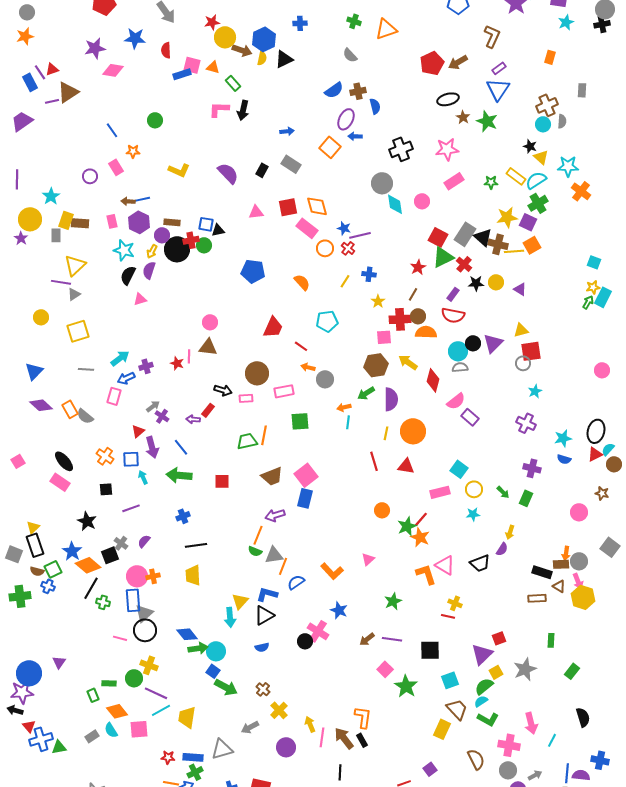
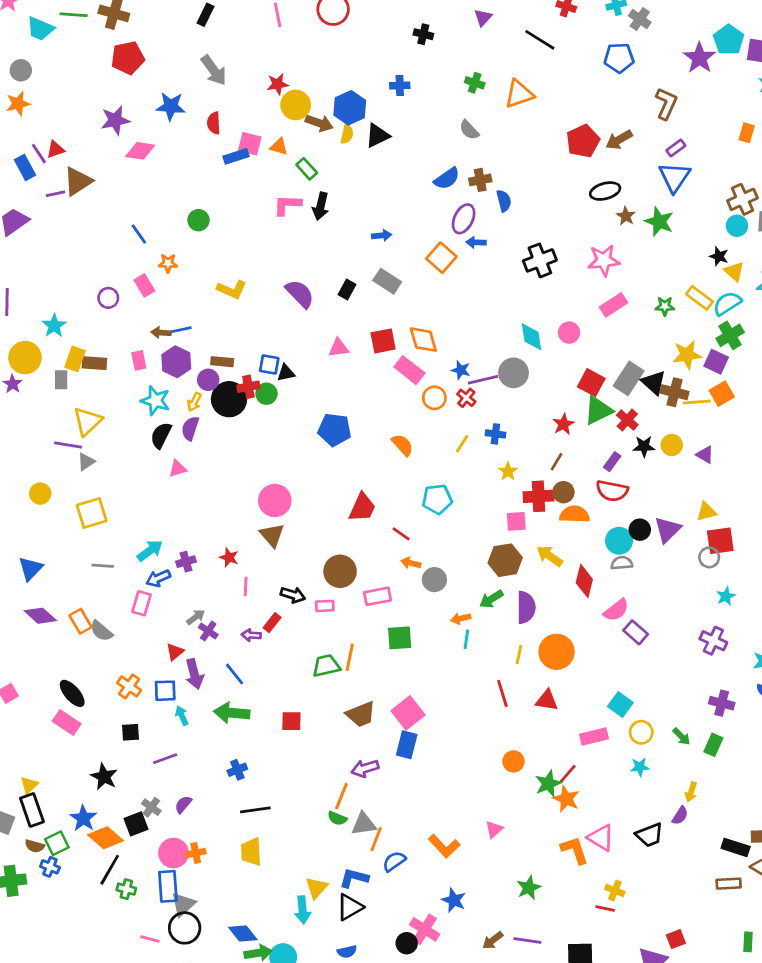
gray circle: (382, 183) -> (514, 373), moved
pink circle: (210, 322) -> (275, 501), size x1.5
brown triangle: (208, 347) -> (272, 535), turned 42
pink line: (189, 356) -> (246, 587), moved

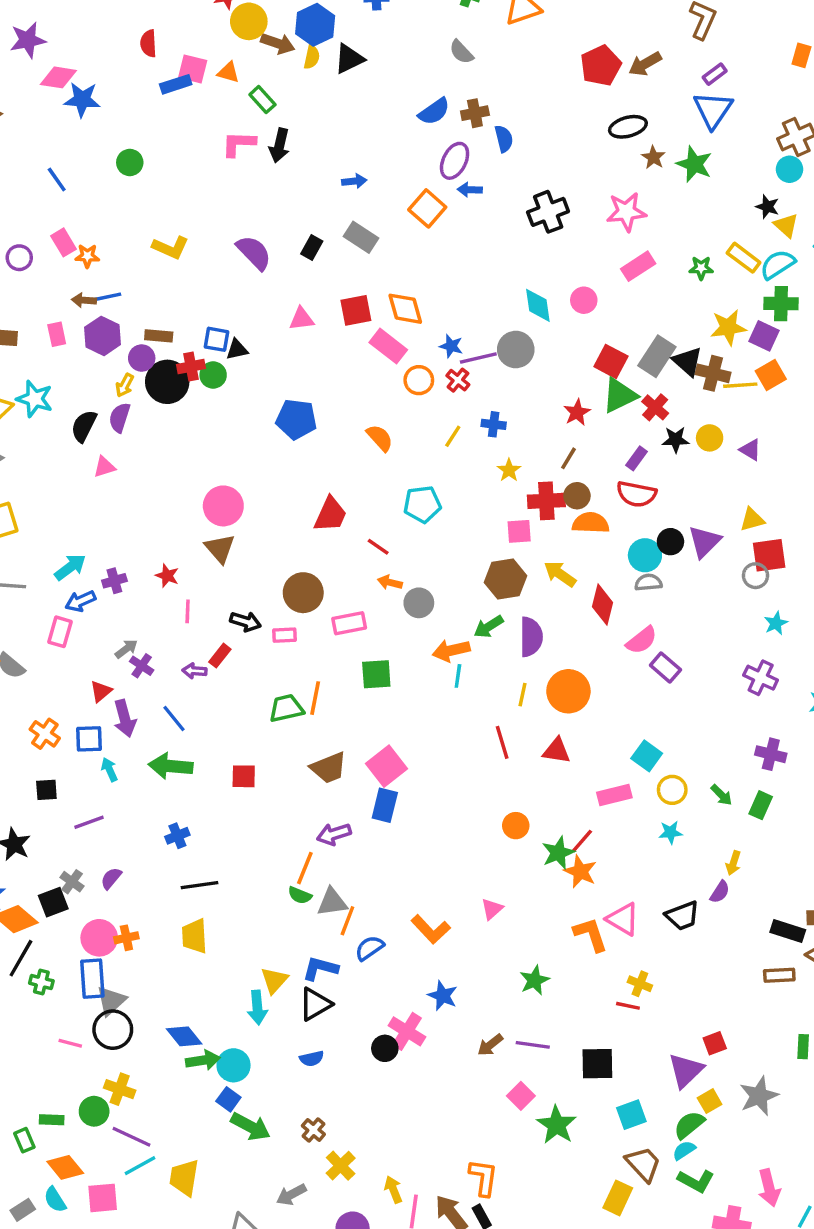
blue star: (171, 106) -> (82, 100), moved
orange star: (168, 263) -> (87, 256), moved
green cross: (730, 335) -> (781, 304), turned 32
cyan star: (155, 401) -> (35, 399), moved
orange arrow: (461, 618) -> (451, 650), size x1.5

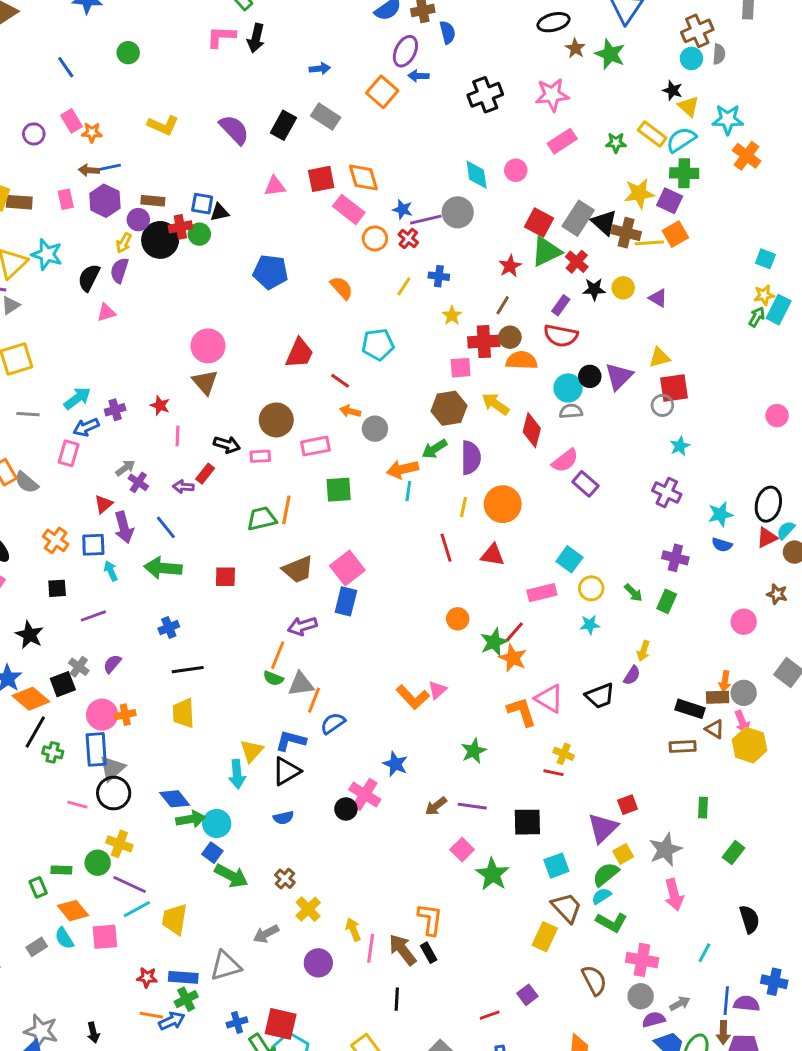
black rectangle: (312, 247) -> (283, 125), size x1.4
orange L-shape: (431, 929) -> (413, 697), moved
pink arrow: (769, 1188) -> (674, 895), moved

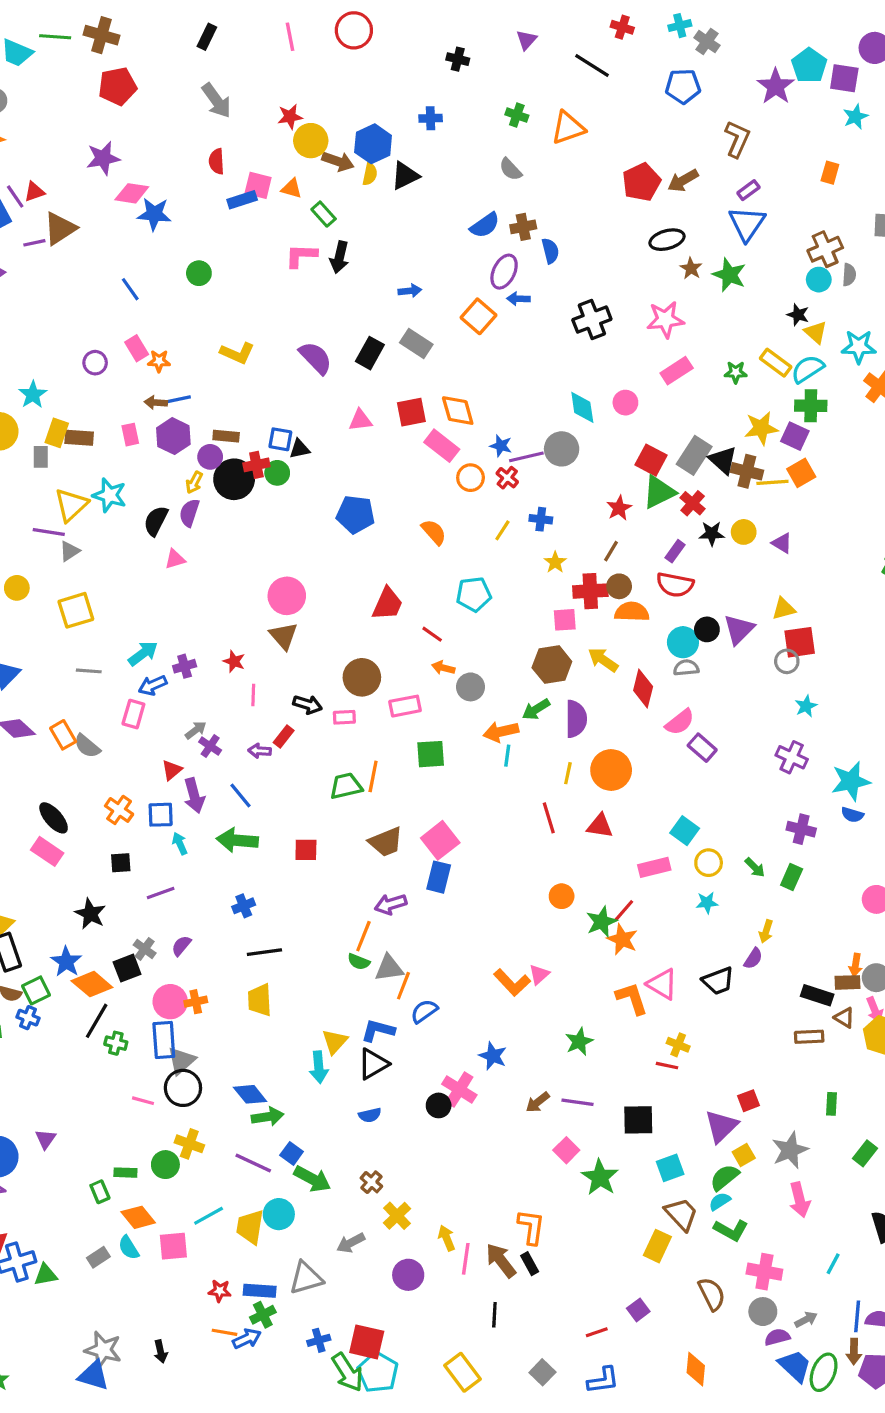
cyan star: (720, 514) -> (851, 781), size x1.4
cyan circle: (217, 824) -> (279, 1214), moved
purple line: (130, 884) -> (253, 1163), moved

